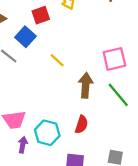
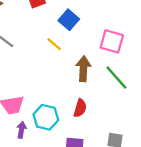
blue square: (25, 37) -> (69, 20), moved
pink square: (114, 59) -> (112, 41), turned 30

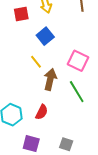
yellow line: (54, 44) -> (36, 62), moved

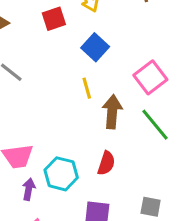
pink square: (78, 61) -> (150, 77), turned 35
yellow line: (36, 62) -> (87, 88), turned 32

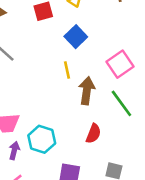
red semicircle: (106, 163) -> (93, 134), moved

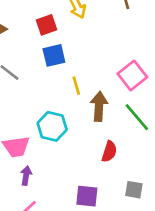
blue square: (76, 37) -> (54, 55), moved, turned 35
cyan hexagon: (42, 139) -> (52, 126), moved

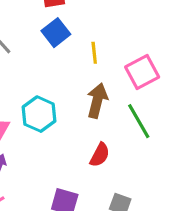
blue square: (54, 55) -> (56, 33), turned -35
yellow line: (76, 86) -> (94, 53), moved

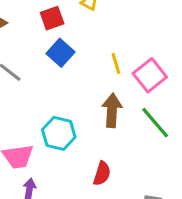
yellow line: (94, 53) -> (116, 64), moved
red semicircle: (100, 155) -> (102, 173), moved

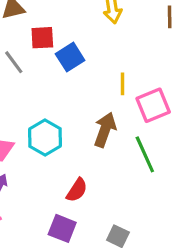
red square: (52, 18) -> (42, 38), moved

